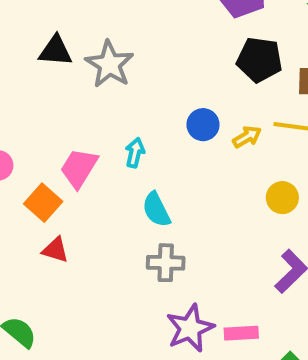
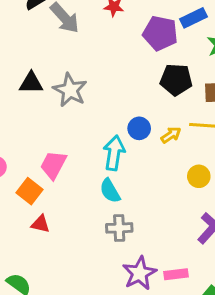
cyan arrow: (135, 153) -> (114, 153), moved, size x1.6

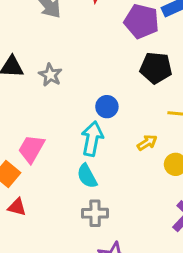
gray star: (70, 90) -> (50, 75), size x0.7
blue circle: (139, 128) -> (107, 107), moved
yellow arrow: (171, 135) -> (147, 143), moved

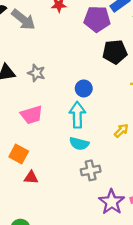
yellow arrow: (147, 143) -> (121, 131), moved
pink trapezoid: (31, 149) -> (32, 115), moved, turned -125
cyan semicircle: (87, 176) -> (79, 144), turned -36

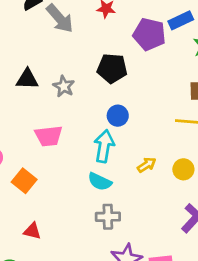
black pentagon: (115, 52) -> (112, 68), moved
yellow arrow: (121, 131) -> (147, 165), moved
red triangle: (31, 177) -> (32, 231), moved

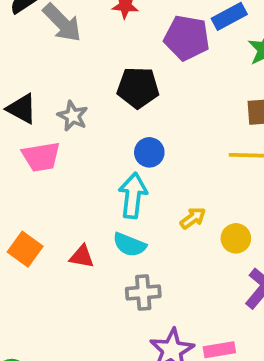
black triangle: (27, 79) -> (22, 109), turned 30
pink trapezoid: (49, 136) -> (41, 157), moved
yellow circle: (183, 169) -> (236, 238), moved
red triangle: (32, 231) -> (82, 257), moved

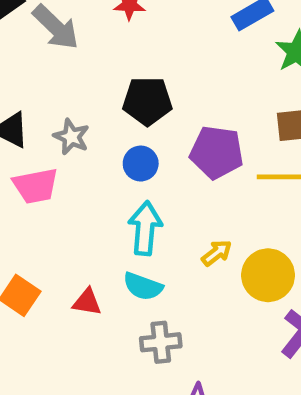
purple pentagon: (187, 38) -> (217, 152), moved
blue circle: (149, 152) -> (141, 164), moved
yellow circle: (236, 238) -> (268, 275), size x1.5

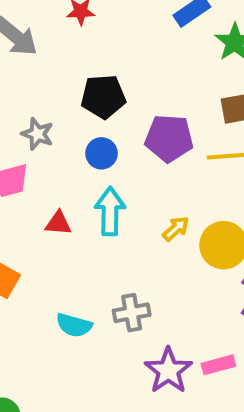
cyan semicircle: (143, 286) -> (74, 325), moved
red triangle: (87, 302) -> (58, 223), moved

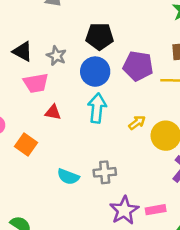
blue circle: (101, 153) -> (95, 72), size x1.5
red triangle: (58, 223) -> (53, 112), moved

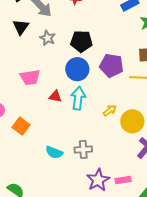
black triangle: (23, 51) -> (21, 27), moved, turned 36
gray star: (56, 56) -> (47, 38), moved
red triangle: (53, 112) -> (55, 96), moved

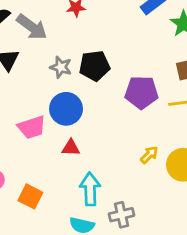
gray star: (47, 38) -> (61, 67), moved
blue circle: (77, 69) -> (66, 109), moved
cyan arrow: (78, 98) -> (90, 189), moved

